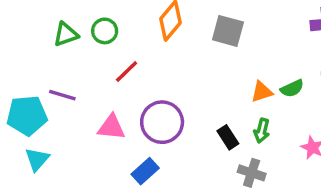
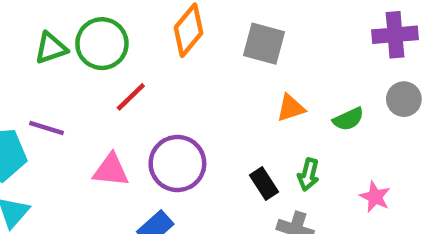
green circle: (105, 31) -> (102, 44), size x1.5
orange triangle: (262, 92) -> (291, 108), moved

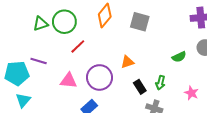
orange triangle: (291, 108) -> (127, 62), moved

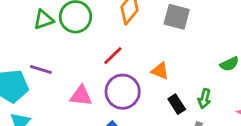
red line: (78, 46) -> (113, 56), moved
orange triangle: (127, 62) -> (160, 71), turned 40

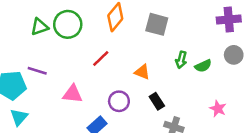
purple circle: (123, 92) -> (119, 101), moved, size x0.7
green arrow: (204, 99) -> (181, 60), moved

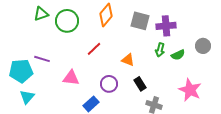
purple cross: (229, 19) -> (166, 26), moved
green triangle: (40, 27) -> (41, 14), moved
pink star: (218, 109) -> (190, 90), size x1.6

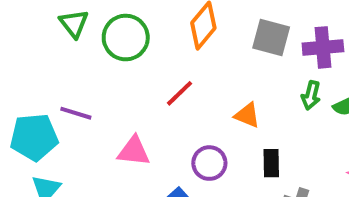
green triangle: (41, 14) -> (74, 24), turned -49
black rectangle: (140, 84) -> (271, 163), turned 32

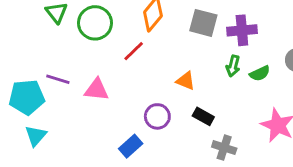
red line: (180, 93) -> (134, 51), moved
pink triangle: (134, 151) -> (96, 90), moved
black rectangle: (271, 163) -> (203, 116), turned -60

